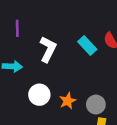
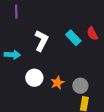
purple line: (17, 28) -> (16, 12), moved

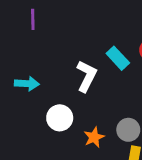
white L-shape: (41, 41) -> (87, 76), moved
orange star: (57, 83) -> (94, 137), moved

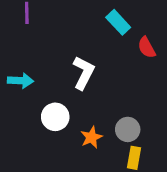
cyan rectangle: (118, 58) -> (118, 22), moved

